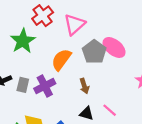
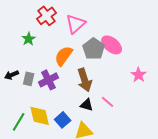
green star: (23, 41) -> (29, 39), size x0.6
brown arrow: (84, 86) -> (85, 80), size x1.6

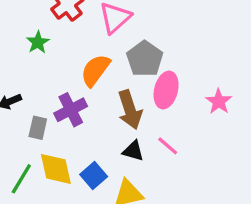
pink ellipse: (112, 45) -> (166, 90), moved, turned 65
gray rectangle: (29, 79) -> (38, 128), moved

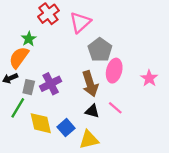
orange semicircle: (95, 70) -> (19, 57), moved
gray rectangle: (38, 128) -> (29, 87), moved
green line: (21, 179) -> (18, 108), moved

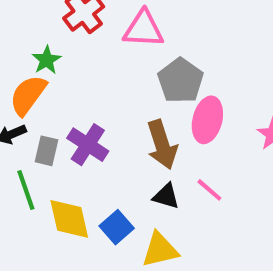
pink triangle: (80, 22) -> (143, 29), turned 45
purple cross: (51, 84) -> (88, 145), turned -30
green line: (18, 108) -> (26, 190), turned -50

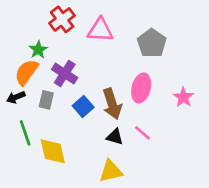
gray pentagon: (181, 81) -> (152, 43), moved
purple cross: (88, 145) -> (65, 73), moved
gray rectangle: (47, 151) -> (46, 100), moved
blue square: (117, 227) -> (83, 106), moved

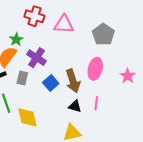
red cross: (62, 19) -> (34, 16), turned -36
pink line: (142, 133) -> (96, 103), turned 56

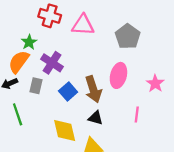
pink line: (96, 103) -> (137, 114), moved
yellow diamond: (27, 117) -> (65, 131), moved

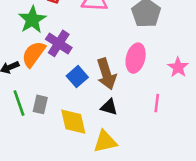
green star: (29, 42) -> (32, 20), size x1.5
orange semicircle: (19, 62) -> (34, 54), moved
gray rectangle: (36, 86) -> (40, 104), moved

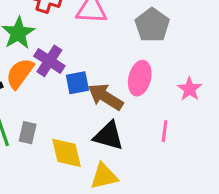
brown arrow: (106, 74) -> (105, 97), turned 140
blue square: (77, 77) -> (77, 83), moved, turned 30
black triangle: (109, 107) -> (109, 136), size x1.5

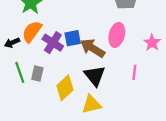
purple cross: (49, 61) -> (53, 43), moved
black triangle: (109, 136) -> (95, 76), turned 35
yellow diamond: (67, 153) -> (65, 88), turned 60

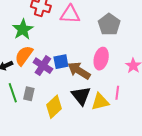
yellow triangle: (91, 104) -> (100, 102), moved

